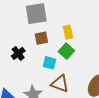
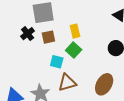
black cross: (18, 53) -> (28, 34), moved
brown triangle: (60, 84) -> (67, 83), turned -36

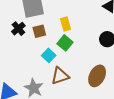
cyan square: (57, 62) -> (49, 55), turned 32

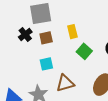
green square: (65, 43) -> (84, 51), moved
cyan square: (49, 55) -> (46, 64), moved, turned 32

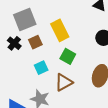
yellow rectangle: (72, 32) -> (60, 30), size x1.5
green square: (84, 51) -> (68, 56), moved

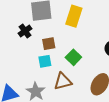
yellow rectangle: (60, 30) -> (74, 16), moved, turned 30
brown square: (35, 42) -> (49, 44), moved

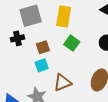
black cross: (25, 31) -> (17, 38), turned 32
green square: (73, 57) -> (72, 43), moved

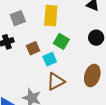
gray square: (31, 16) -> (18, 18), size x0.7
cyan square: (42, 65) -> (50, 59), moved

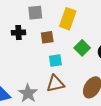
green square: (61, 41) -> (82, 48), moved
brown square: (33, 48) -> (47, 37), moved

